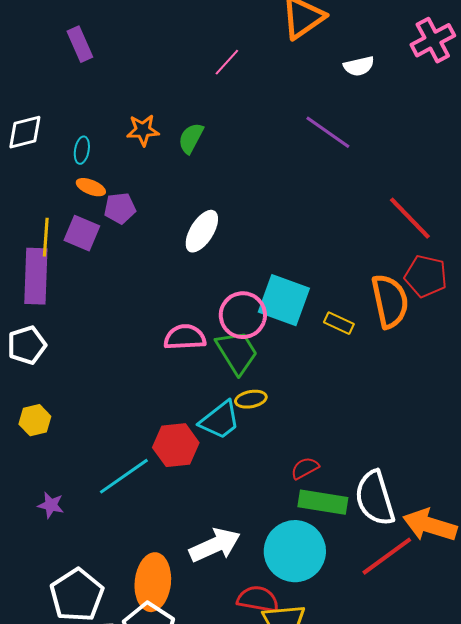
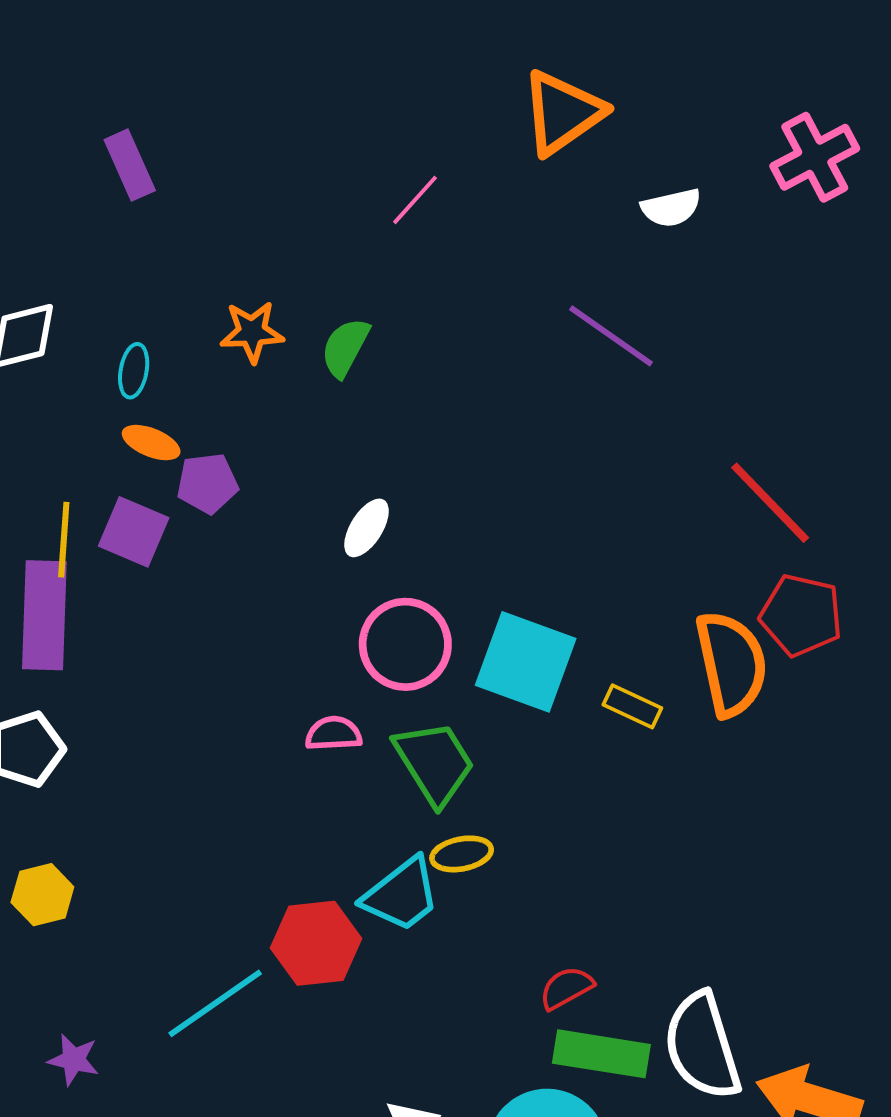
white ellipse: (202, 231) -> (366, 528), size x0.7
pink circle: (243, 315) -> (405, 644), moved
pink semicircle: (185, 337) -> (334, 734), size x0.7

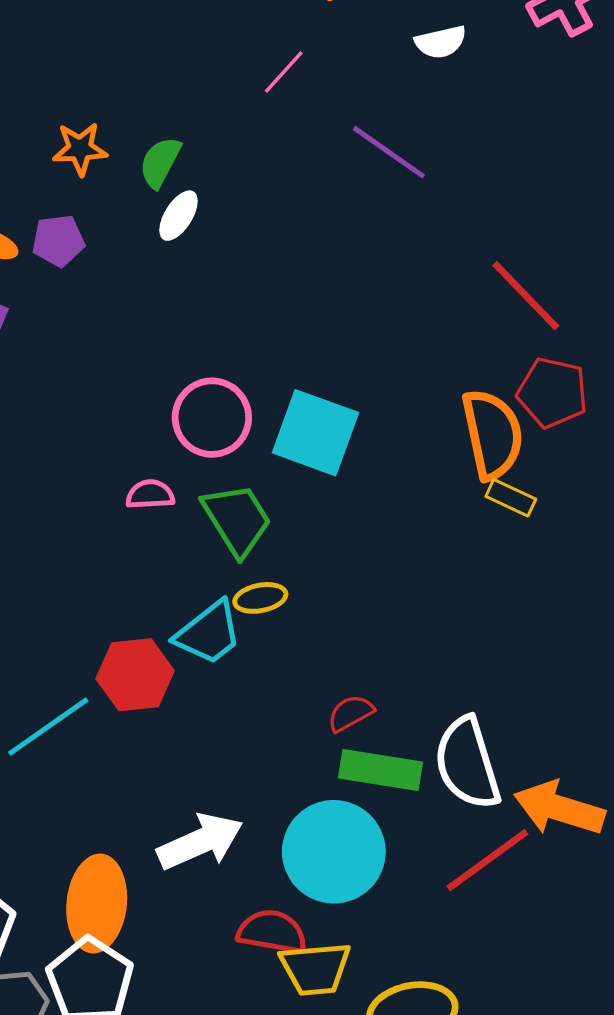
pink line: (415, 200) -> (284, 72), moved
purple pentagon: (207, 483) -> (58, 241), moved
white ellipse: (366, 528) -> (178, 216), moved
yellow rectangle: (632, 706) -> (511, 498), moved

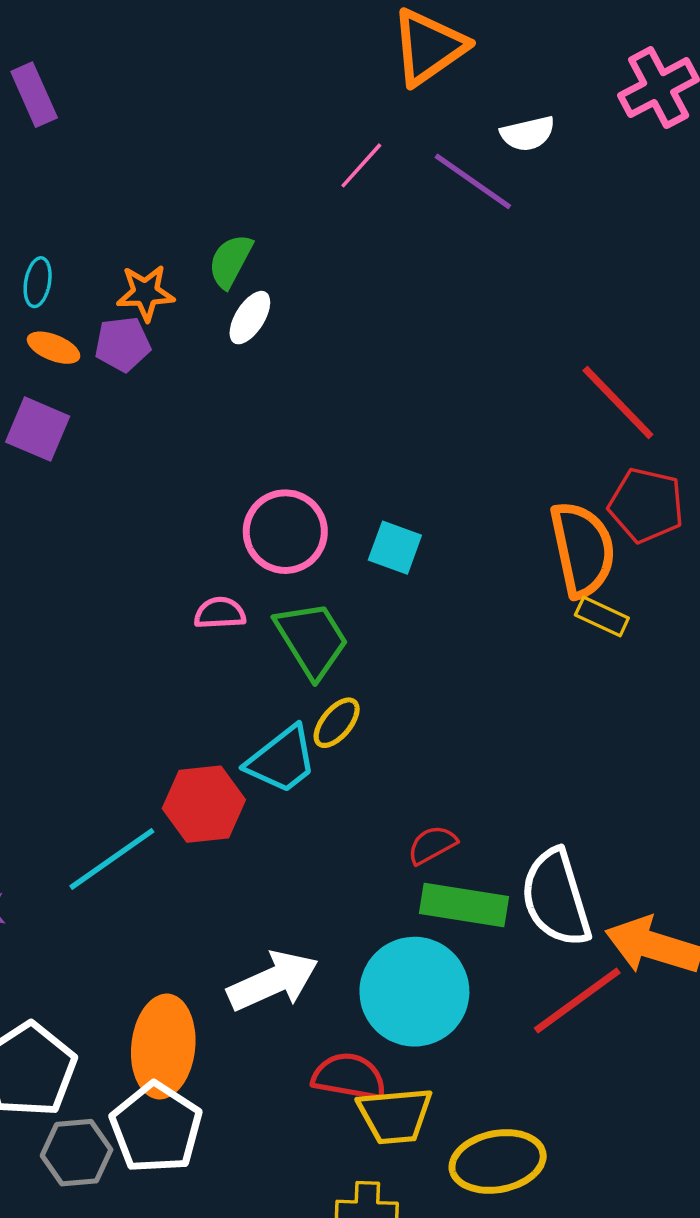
orange star: (80, 149) -> (146, 293), moved
purple line: (389, 152) -> (473, 181), moved
cyan square: (315, 433) -> (395, 548), size x0.6
yellow ellipse: (260, 598) -> (337, 723), turned -39

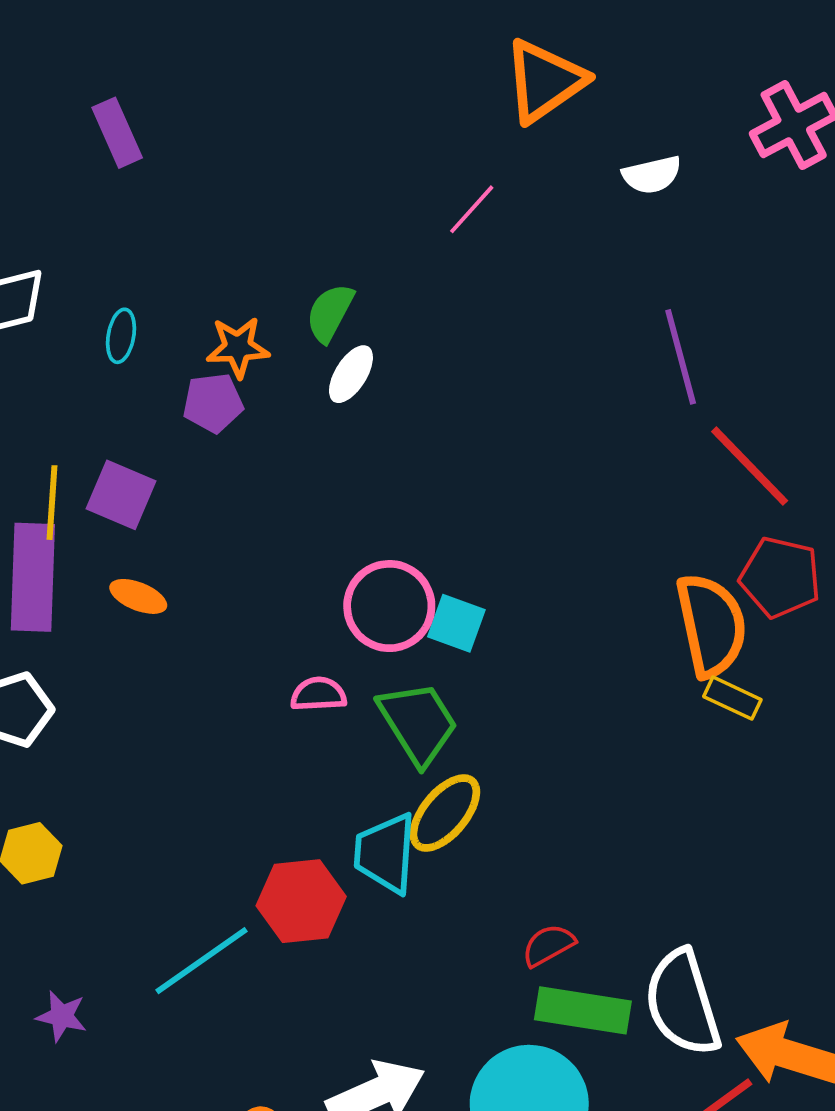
purple line: (473, 181) -> (681, 357), moved, turned 40
orange ellipse: (54, 348) -> (138, 596), moved
cyan square: (395, 548) -> (456, 623), moved
yellow ellipse: (337, 723) -> (445, 813), size x1.4
cyan trapezoid: (282, 760) -> (385, 853), turned 132

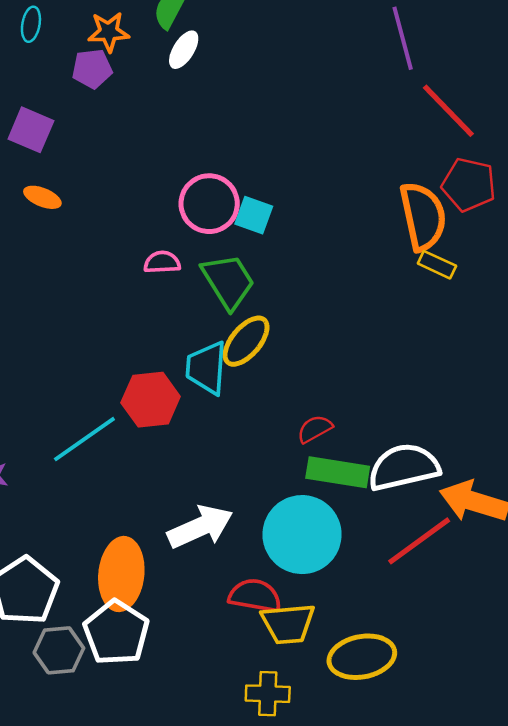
white semicircle: (683, 1003) -> (404, 467), turned 94

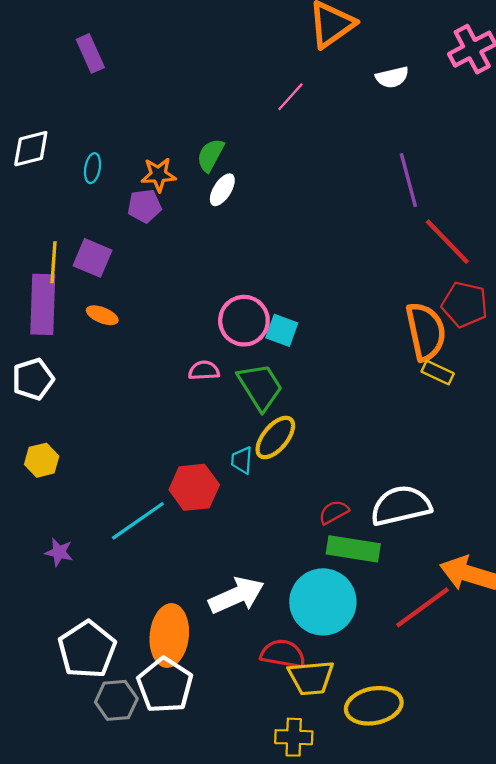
cyan trapezoid: (207, 368) -> (242, 460), size x0.6
white semicircle: (404, 467) -> (401, 506), moved

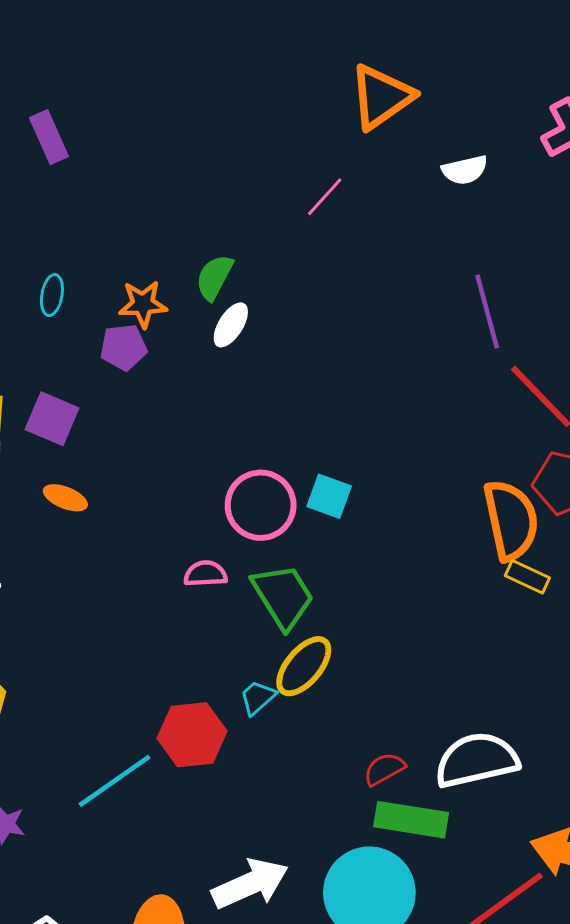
cyan square: (282, 330) -> (329, 496), moved
cyan trapezoid: (242, 460) -> (258, 697), turned 44

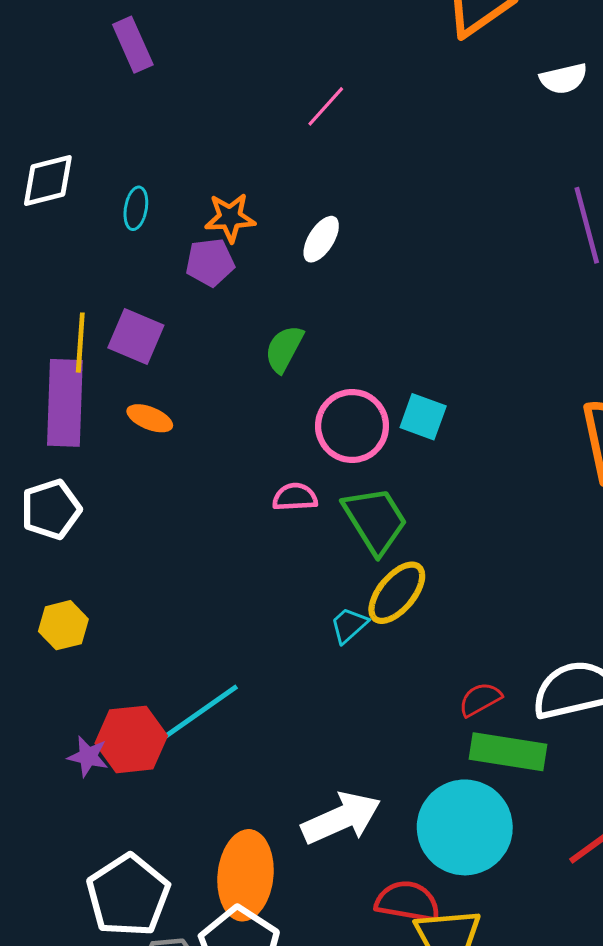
pink line: (325, 197) -> (326, 106), moved
green semicircle: (214, 277) -> (284, 349), moved
red hexagon: (192, 735) -> (131, 739), moved

